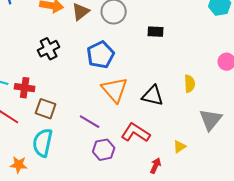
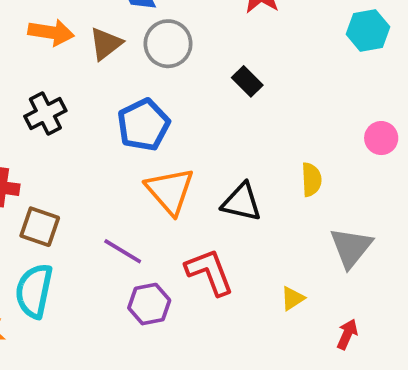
black rectangle: (156, 32) -> (247, 81), turned 42
red L-shape: (136, 133) -> (210, 272), turned 36
red arrow: (156, 166) -> (347, 334), moved

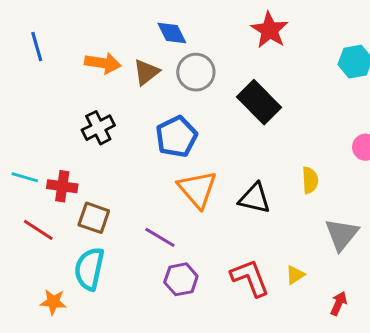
black rectangle: (247, 81) -> (259, 102), size x1.8
red L-shape: (210, 272) -> (250, 278), moved

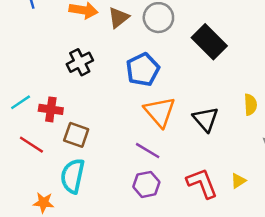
cyan line: (25, 177) -> (21, 102), turned -50
black triangle: (255, 198) -> (206, 119), turned 36
purple line: (160, 237) -> (148, 151), moved

